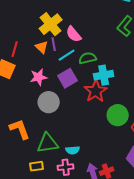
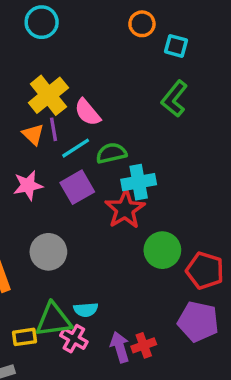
gray circle: (49, 102) -> (48, 252), moved
green triangle: (48, 143) -> (54, 320), moved
pink cross: (66, 167) -> (74, 339), turned 35

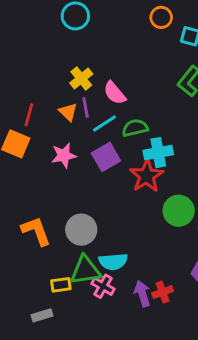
yellow cross: (48, 95) -> (81, 78), size x0.7
gray circle: (48, 252) -> (81, 230), moved
cyan semicircle: (86, 310) -> (113, 262), size x1.4

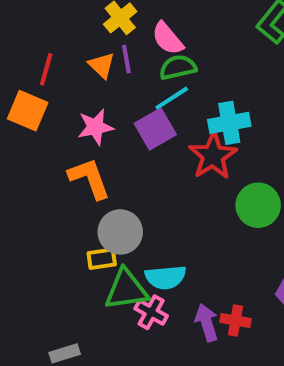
cyan line: (104, 123) -> (172, 98), moved
green semicircle: (135, 128) -> (178, 67), moved
orange L-shape: (36, 231) -> (89, 178), moved
yellow rectangle: (61, 285) -> (102, 259), moved
red cross: (163, 292) -> (235, 320), turned 30

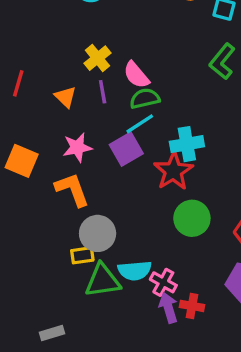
orange triangle: (102, 65) -> (65, 97), moved
red line: (46, 69) -> (18, 83), moved
orange square: (28, 111) -> (22, 161), moved
green circle: (258, 205) -> (192, 218), moved
pink cross: (151, 312) -> (163, 282), moved

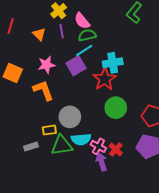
gray circle: (98, 233) -> (70, 117), moved
red cross: (192, 306) -> (116, 149), moved, turned 32
gray rectangle: (52, 333) -> (31, 146), moved

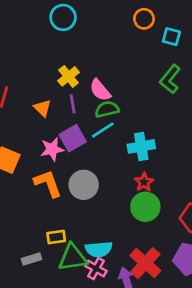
purple square: (76, 66) -> (73, 138), moved
red star: (105, 79) -> (144, 182), moved, size x0.6
gray circle: (70, 117) -> (84, 185), moved
pink cross: (98, 146) -> (96, 269), moved
red cross: (116, 149) -> (145, 263), size x1.6

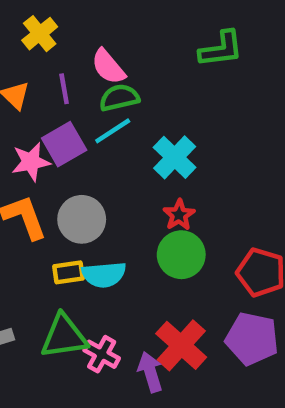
yellow cross: (69, 76) -> (40, 34), moved
green L-shape: (170, 79) -> (221, 49), turned -136
cyan cross: (141, 146) -> (175, 157), turned -36
yellow rectangle: (56, 237) -> (68, 272), moved
cyan semicircle: (99, 249) -> (104, 275), moved

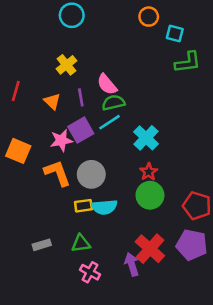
green L-shape: (221, 49) -> (188, 62), moved
green triangle: (64, 337) -> (81, 244), size x0.7
pink cross: (102, 354) -> (90, 272), moved

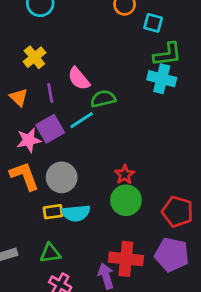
green semicircle: (113, 103) -> (103, 99), moved
cyan cross: (146, 138) -> (162, 79), moved, turned -30
red cross: (150, 249) -> (126, 259), turned -36

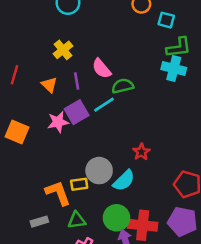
orange L-shape: (24, 176) -> (58, 193), moved
gray circle: (62, 177) -> (99, 171), moved
green circle: (126, 200) -> (116, 218), moved
cyan semicircle: (76, 213) -> (124, 180), moved, turned -40

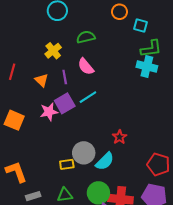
green semicircle: (123, 86) -> (86, 37), moved
orange L-shape: (58, 193) -> (16, 172), moved

